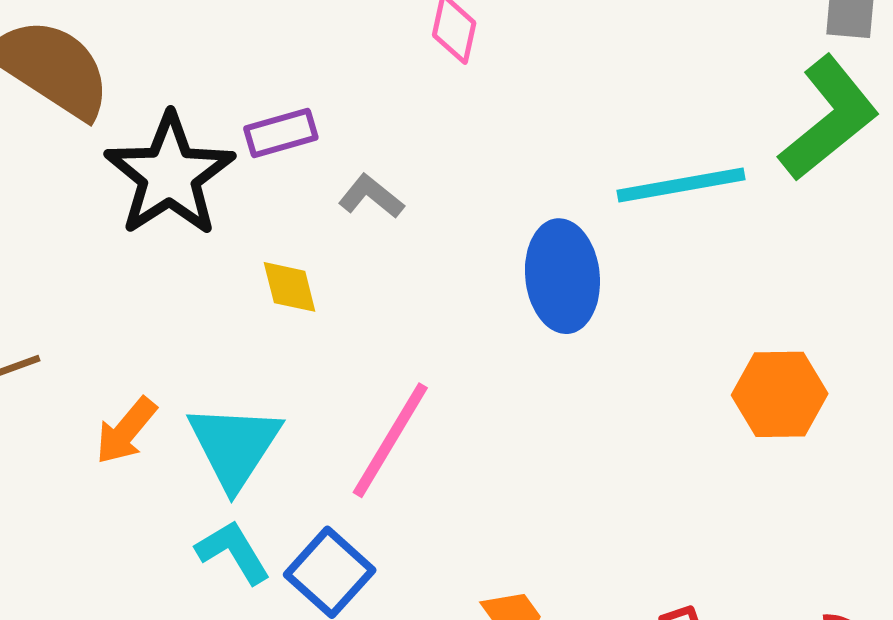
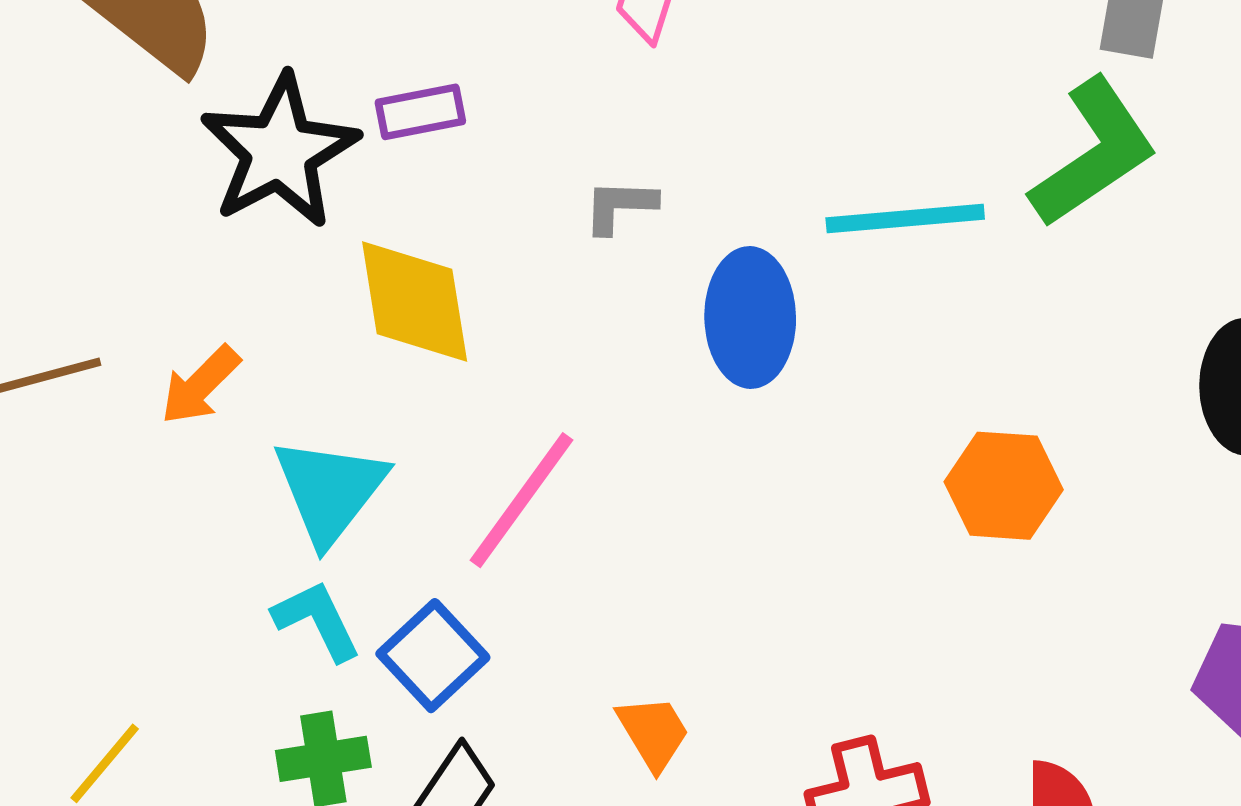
gray L-shape: (371, 196) -> (620, 206), moved, turned -42
yellow diamond: (290, 287) -> (415, 301), size x1.8
orange arrow: (126, 431) -> (200, 385), moved

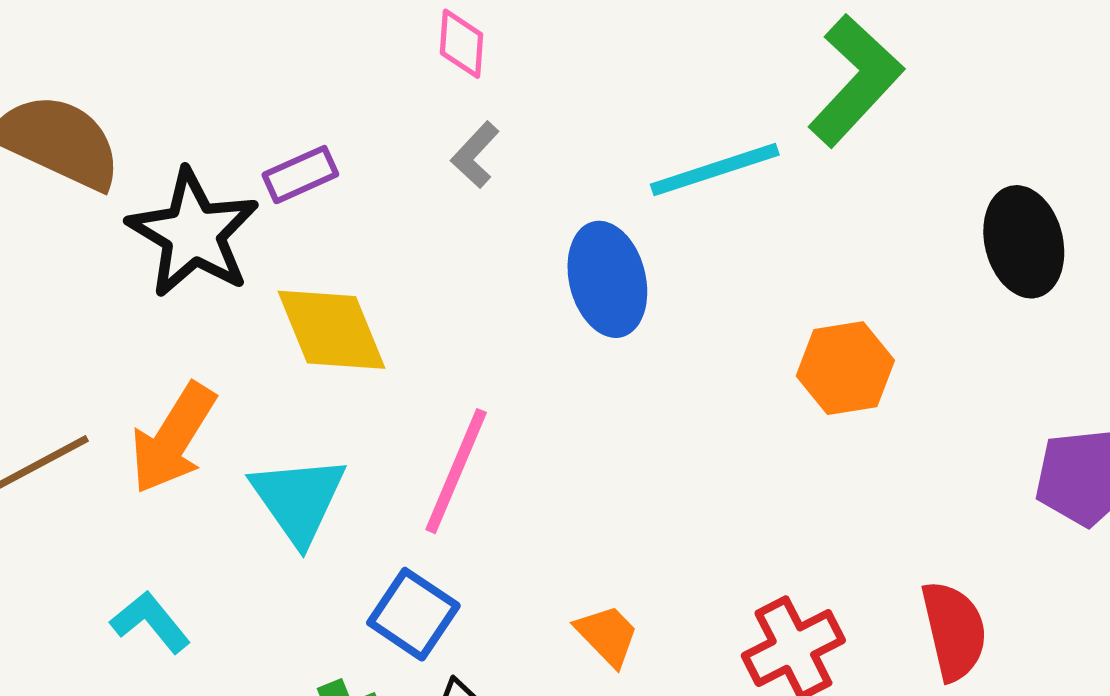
gray L-shape: (620, 206) -> (475, 155), moved, turned -36
orange arrow: (200, 385) -> (173, 438), size x1.5
cyan L-shape: (317, 620) -> (150, 622), moved

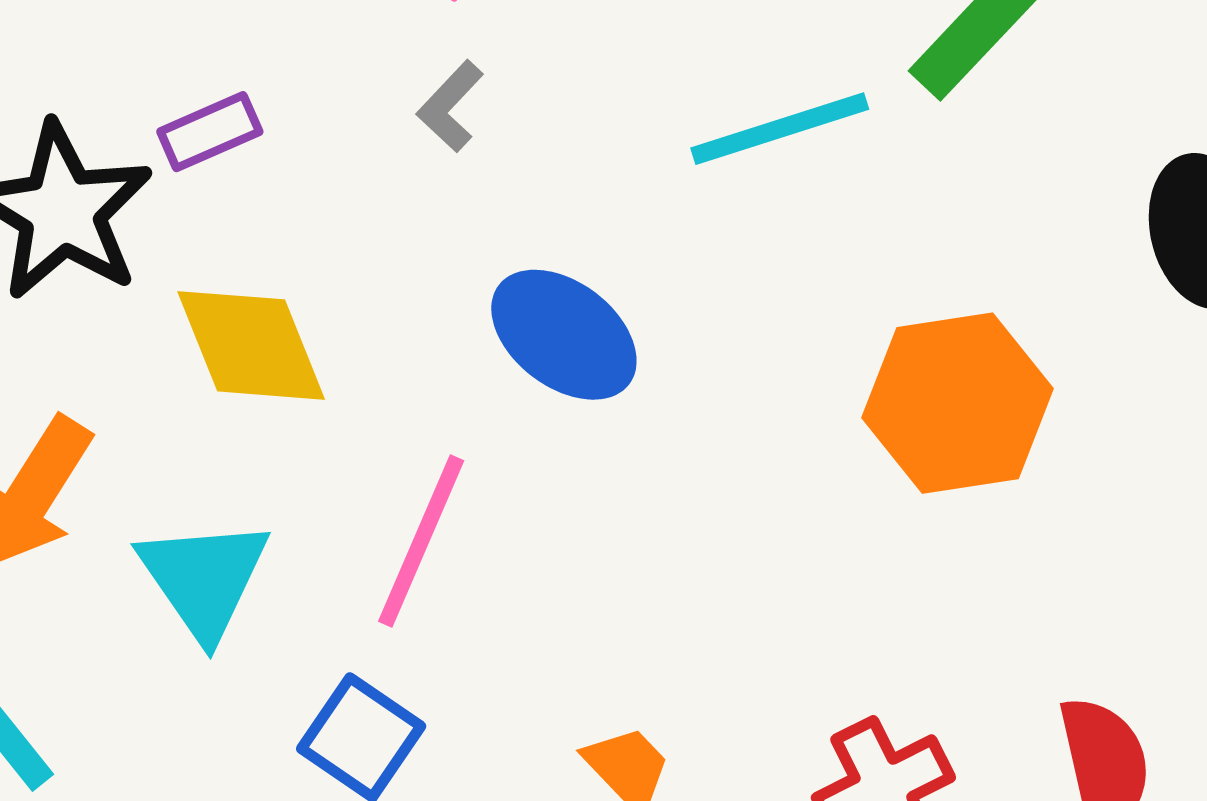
blue ellipse: (607, 279) -> (564, 335), moved, turned -39
orange hexagon: (845, 368) -> (958, 403), size x1.4

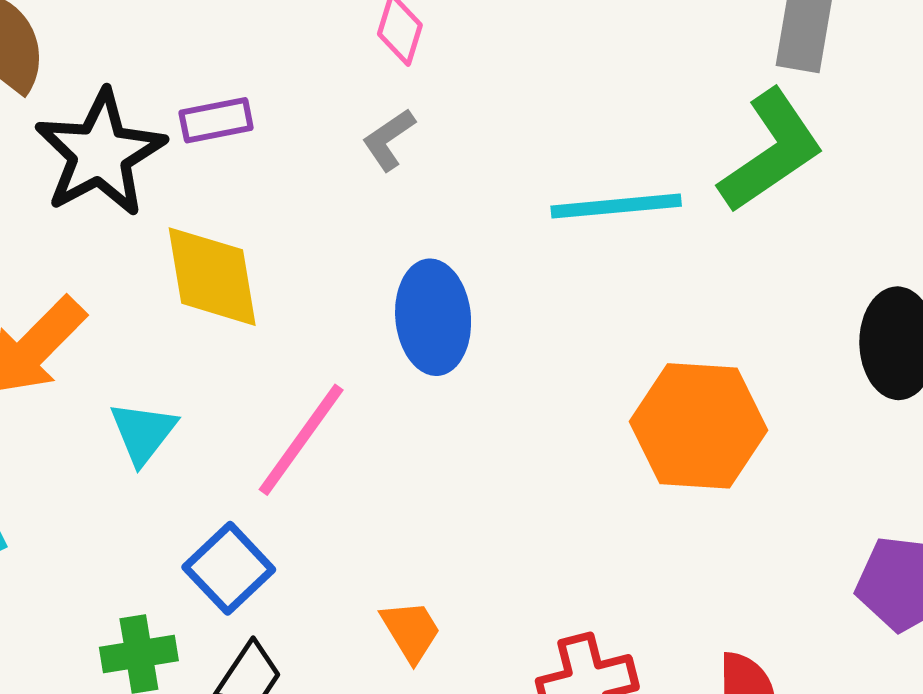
blue ellipse: (564, 335) -> (433, 317), turned 35
cyan triangle: (204, 579) -> (143, 433), size x0.7

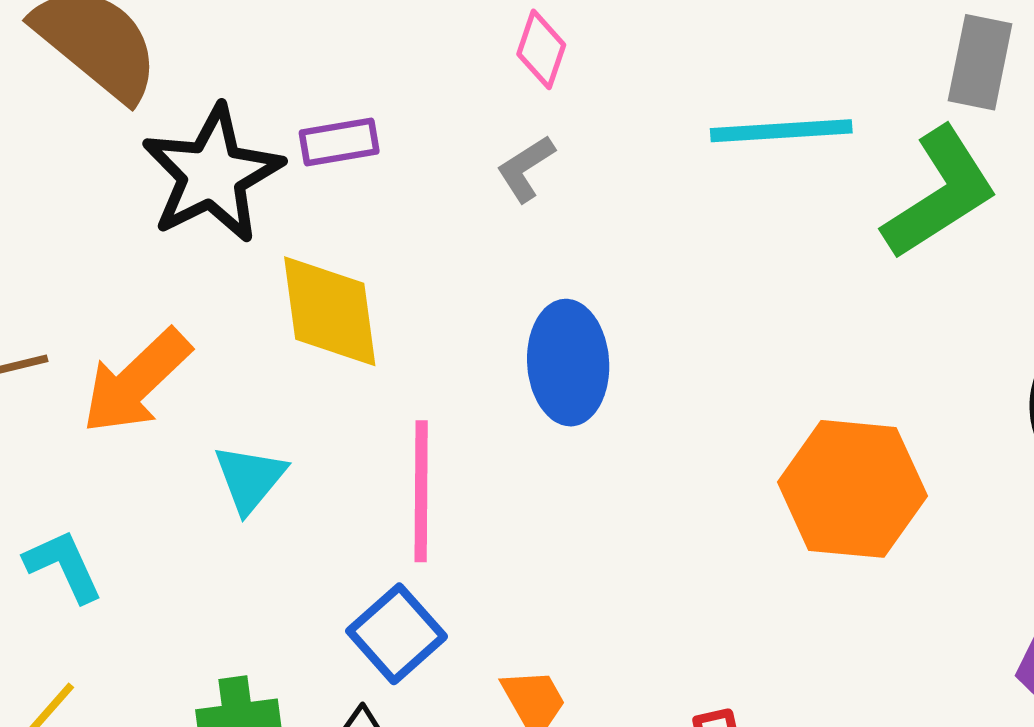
cyan line: (616, 206) -> (781, 131), moved
pink line: (301, 440) -> (421, 491), turned -37
blue square: (229, 568) -> (397, 634), moved

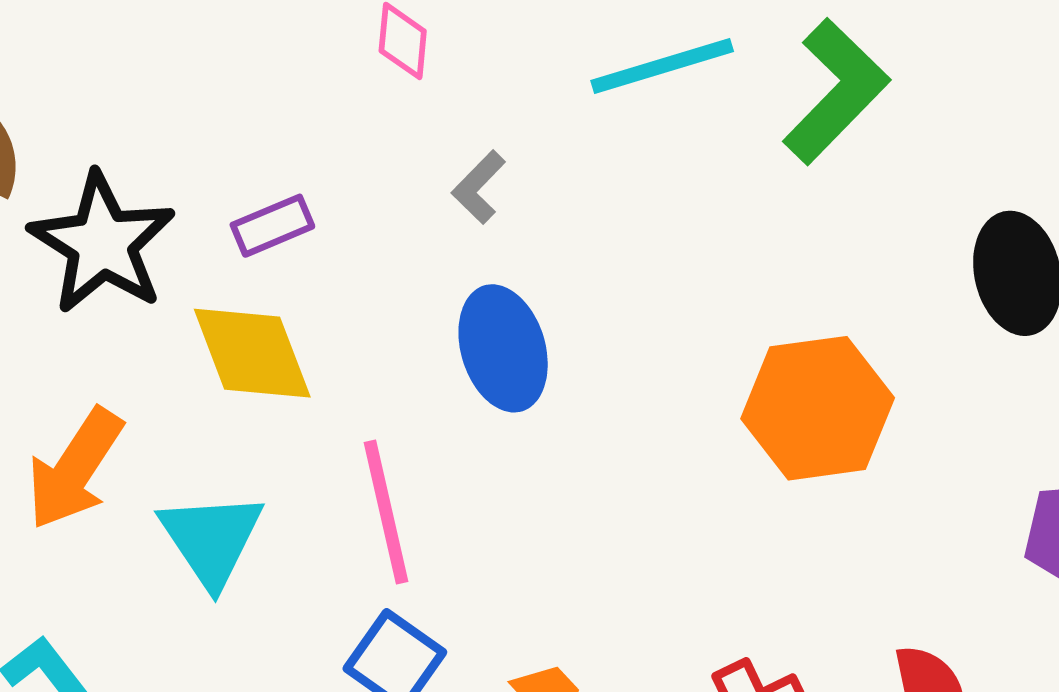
purple rectangle: (339, 142) -> (272, 226), moved
gray L-shape: (526, 168) -> (479, 187), moved
cyan triangle: (250, 478) -> (211, 539), size x1.4

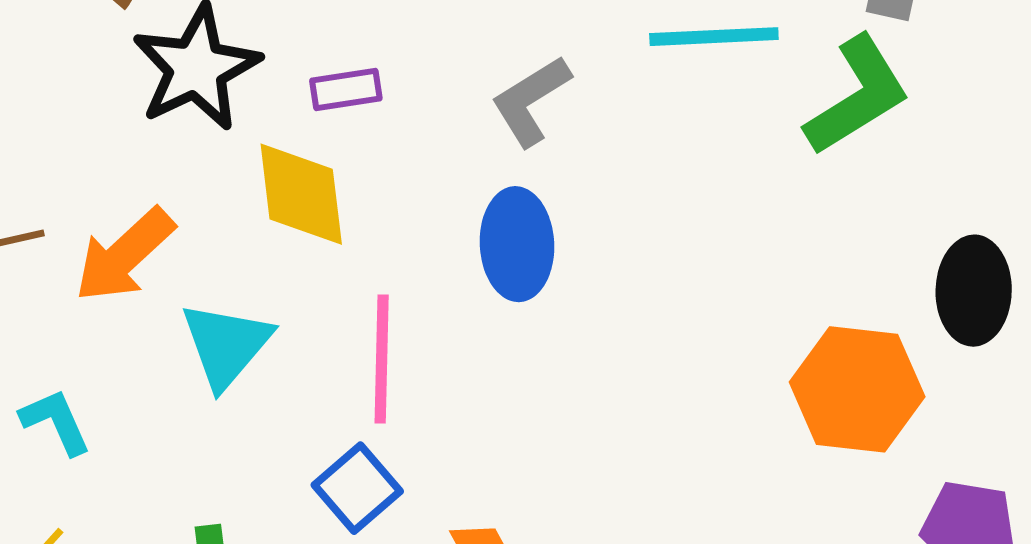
gray L-shape: (479, 187) -> (531, 101), size x1.5
orange hexagon: (818, 408) -> (857, 389), moved

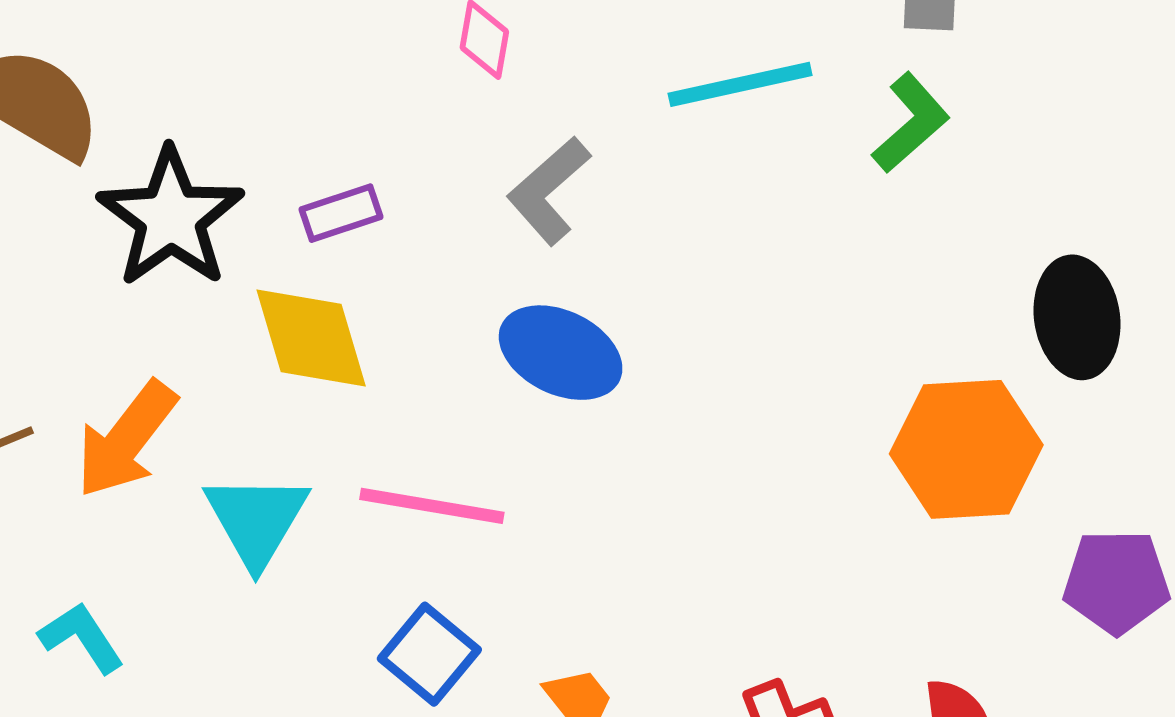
green L-shape: (857, 96) -> (911, 123), size x0.7
blue ellipse: (517, 244) -> (561, 353), turned -52
pink line: (382, 359) -> (432, 506), turned -72

